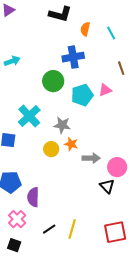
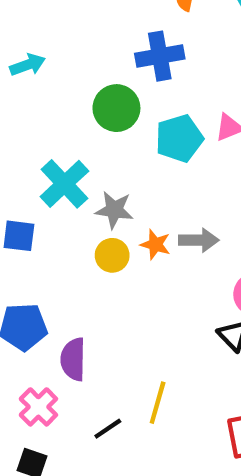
gray star: (62, 125) -> (114, 210), moved
gray arrow: (91, 158) -> (199, 240), moved
yellow line: (72, 229) -> (158, 403), moved

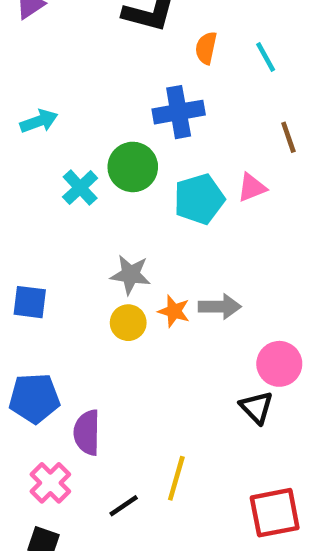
cyan cross: (64, 184) -> (80, 188), moved, size x0.7

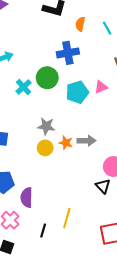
black line: (124, 506) -> (43, 231), turned -40

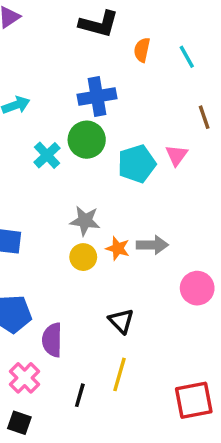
blue cross: (68, 53) -> (97, 96), moved
pink triangle: (101, 87) -> (176, 155), turned -32
black triangle: (103, 186) -> (121, 321), moved

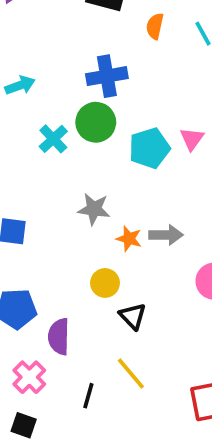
yellow circle: (83, 257) -> (105, 283), moved
yellow line: (119, 374) -> (131, 374), turned -56

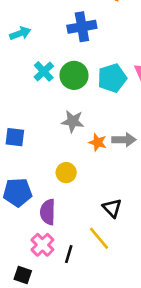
green circle: (96, 122) -> (74, 75), moved
yellow circle: (105, 283) -> (66, 173), moved
black triangle: (133, 316) -> (112, 208), moved
pink cross: (29, 377) -> (42, 245), moved

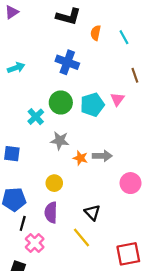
blue cross: (82, 27) -> (67, 62), turned 30
cyan cross: (44, 71) -> (36, 117), moved
purple semicircle: (48, 212) -> (51, 212), moved
black line: (69, 254) -> (23, 223), moved

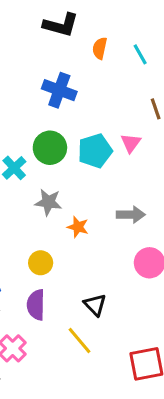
gray arrow: (102, 156) -> (131, 215), moved

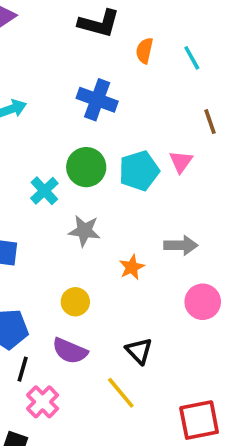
orange star: (78, 227) -> (132, 267), moved, turned 30
purple semicircle: (36, 305) -> (70, 351), turned -68

